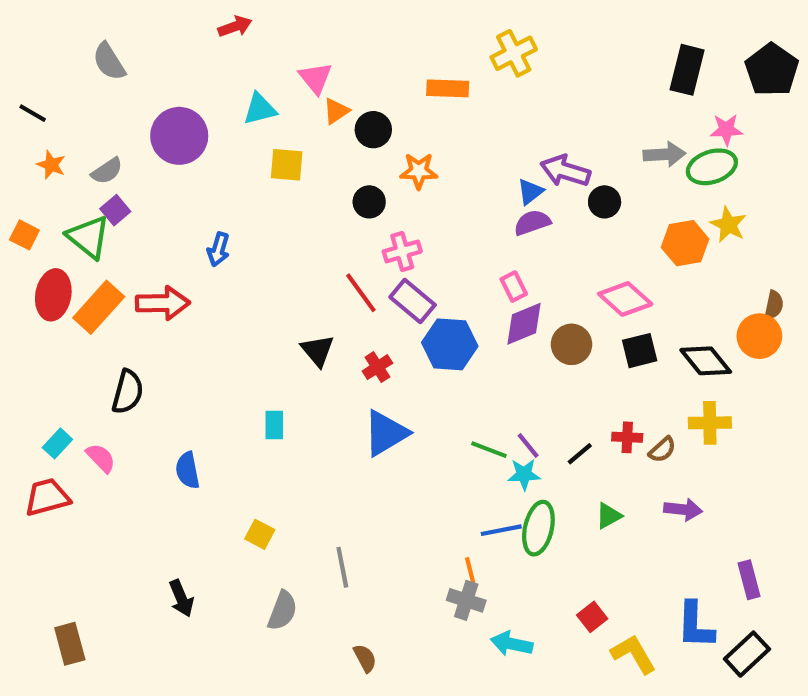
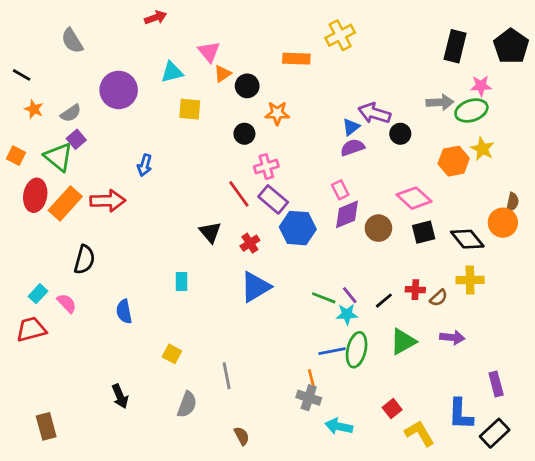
green triangle: (609, 516) -> (403, 342), size x1.5

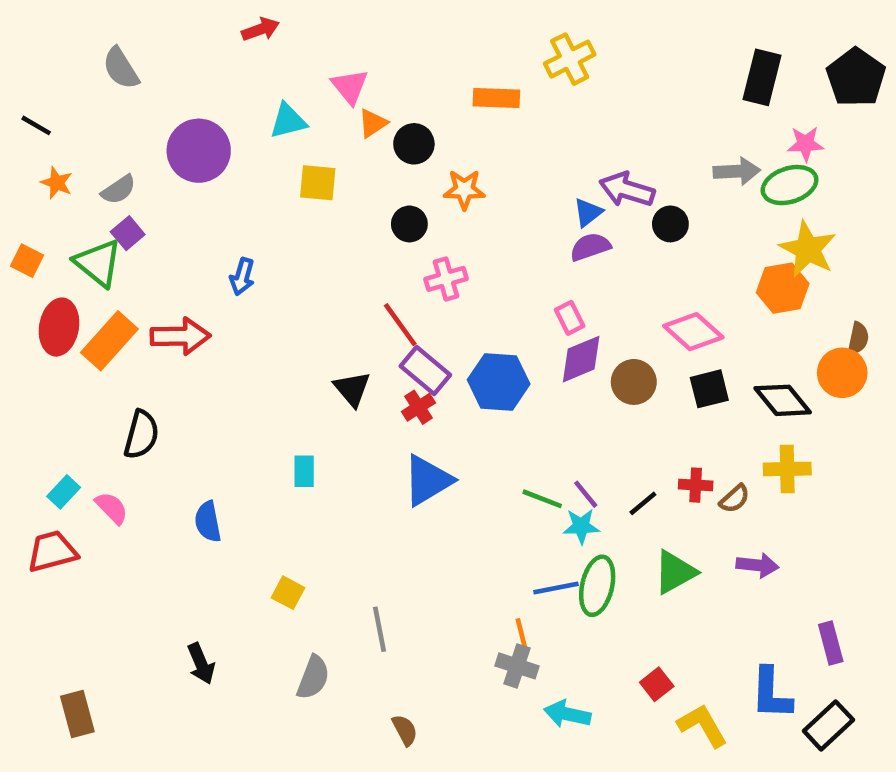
yellow star: (482, 149) -> (808, 249), size x1.4
orange hexagon: (454, 161) -> (783, 288), moved
purple rectangle: (273, 199) -> (425, 371), moved

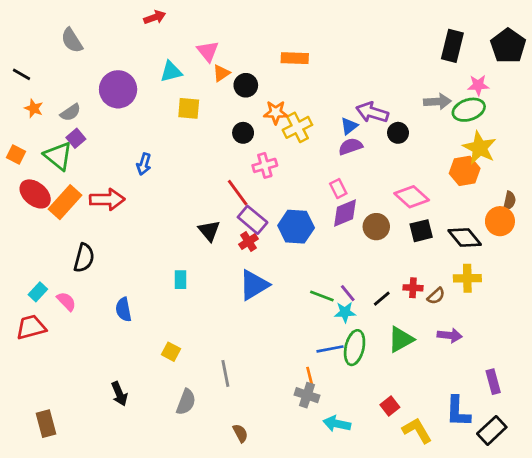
yellow cross: (570, 59) -> (297, 127), moved
red ellipse: (59, 327) -> (35, 194), turned -60

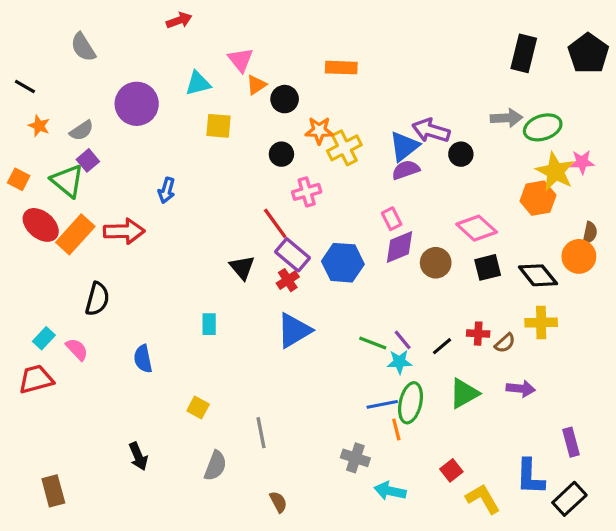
pink star: (478, 85) -> (582, 162), moved
blue triangle: (349, 126) -> (404, 146), size x1.5
orange line: (310, 376) -> (396, 430), moved

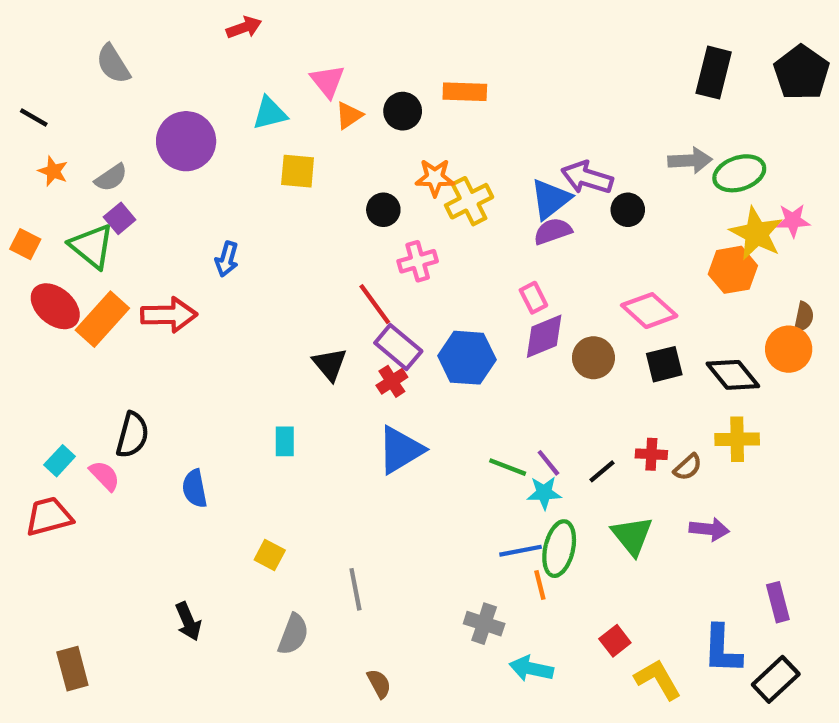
black circle: (285, 99) -> (403, 111), moved
black semicircle: (97, 299) -> (132, 435), moved
green triangle: (464, 393) -> (632, 536), turned -40

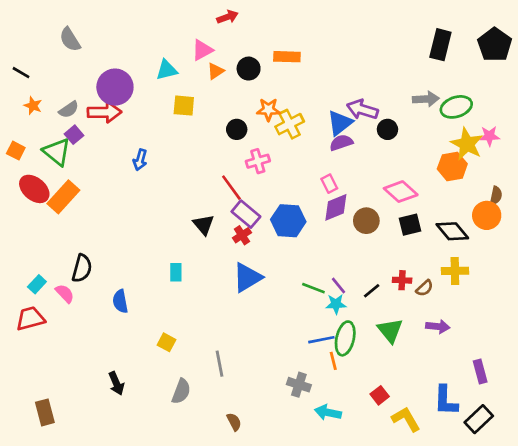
red arrow: (244, 28) -> (227, 17), moved
pink triangle: (328, 81) -> (202, 50), turned 40
red arrow: (169, 315) -> (104, 112), moved

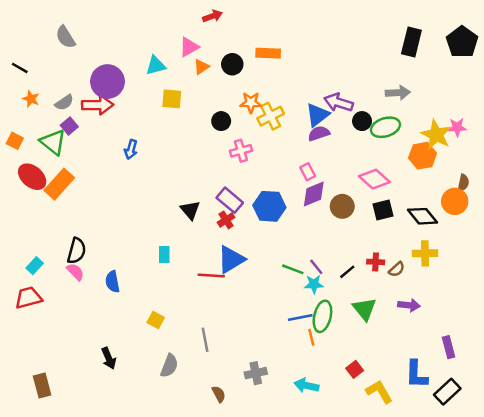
green ellipse: (456, 107) -> (385, 127), moved
red line: (231, 188) -> (211, 276), moved, turned -50
pink semicircle: (65, 293) -> (75, 272), moved
gray cross: (299, 385) -> (256, 373), moved, turned -30

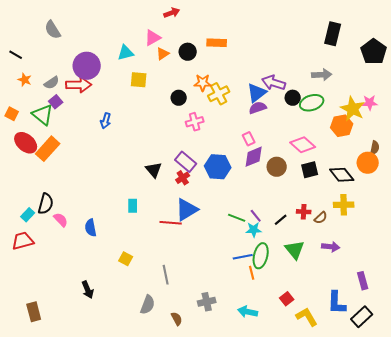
black pentagon: (462, 42) -> (374, 52), moved
black semicircle: (77, 251) -> (46, 204), moved
gray semicircle: (169, 366) -> (148, 305), moved

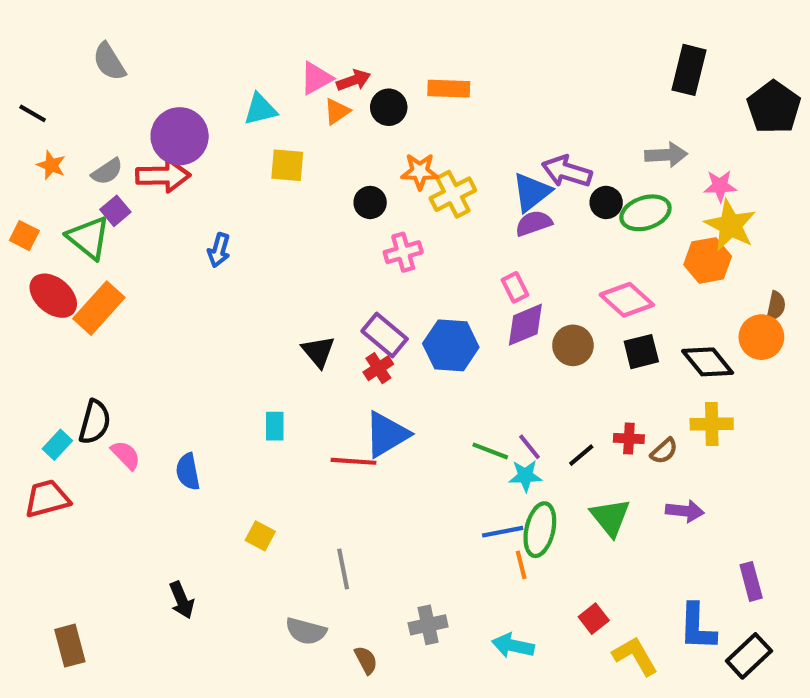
red arrow: (172, 13) -> (354, 80), moved
pink star: (370, 103) -> (720, 186), moved
gray semicircle: (148, 305) -> (306, 631), turned 84

